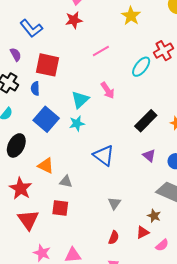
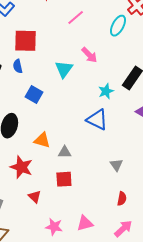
blue square: (46, 119) -> (34, 94), size x0.7
cyan star: (77, 123) -> (106, 91), moved
red triangle: (28, 220) -> (35, 197), size x0.6

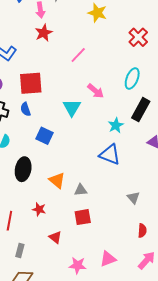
cyan ellipse: (118, 26) -> (132, 78), moved
orange triangle: (42, 140) -> (57, 180), turned 30
red star: (21, 167) -> (39, 209), size x0.6

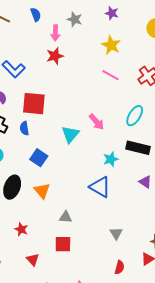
pink line: (78, 55) -> (110, 75), moved, turned 66
black rectangle: (141, 110) -> (138, 148), turned 65
orange triangle: (57, 180) -> (42, 191), moved

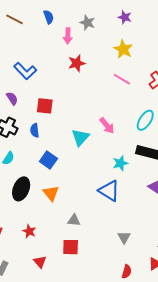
red star: (55, 56) -> (77, 63), moved
red square: (34, 104) -> (45, 106), size x0.7

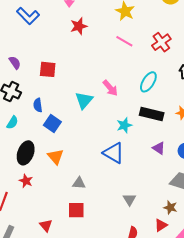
blue L-shape: (25, 71) -> (28, 16), moved
blue semicircle: (35, 130) -> (38, 105), moved
red star: (29, 231) -> (26, 181), moved

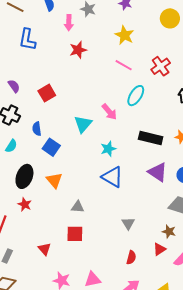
blue L-shape: (28, 16) -> (27, 39), turned 55
red square: (48, 69) -> (47, 93), turned -36
cyan ellipse: (148, 82) -> (136, 96), moved
cyan star: (124, 125) -> (108, 149), moved
purple triangle: (159, 148) -> (158, 172), size x1.5

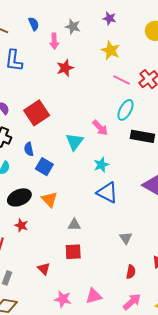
pink line: (124, 65) -> (122, 80), moved
red square: (47, 93) -> (37, 113), size x1.4
black rectangle: (151, 138) -> (142, 136), moved
black ellipse: (24, 176) -> (19, 197), turned 50

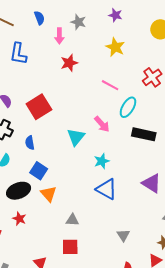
pink line: (122, 80) -> (110, 85), moved
blue square: (44, 167) -> (39, 171), moved

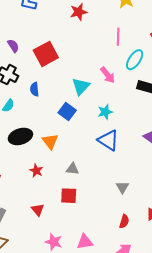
pink line: (110, 85) -> (118, 37), turned 60
blue square: (39, 171) -> (67, 111), moved
red star: (19, 219) -> (36, 171), moved

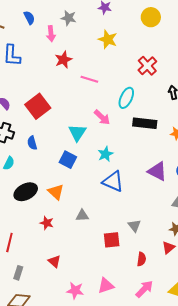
pink line: (118, 37) -> (89, 79), moved, turned -66
red square: (69, 196) -> (112, 240), moved

